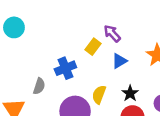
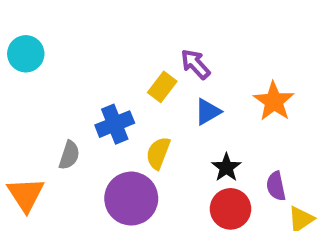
yellow semicircle: (99, 95) -> (158, 153), moved

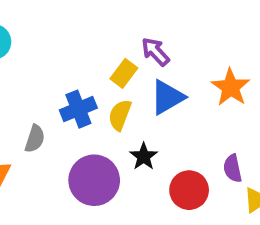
blue triangle: (208, 112) -> (167, 97), size x1.4
yellow semicircle: (158, 153) -> (120, 115), moved
black star: (226, 168) -> (144, 156), moved

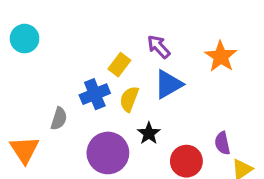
yellow rectangle: (124, 73) -> (119, 65), moved
orange star: (231, 87) -> (221, 57), moved

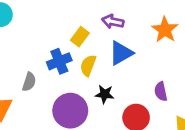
purple arrow: (159, 47) -> (113, 22), turned -35
black star: (149, 133) -> (105, 94), turned -30
purple semicircle: (222, 143) -> (161, 91), moved

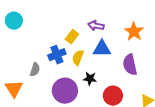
blue triangle: (121, 53) -> (102, 49), turned 30
purple semicircle: (161, 91) -> (130, 65), moved, size x1.5

